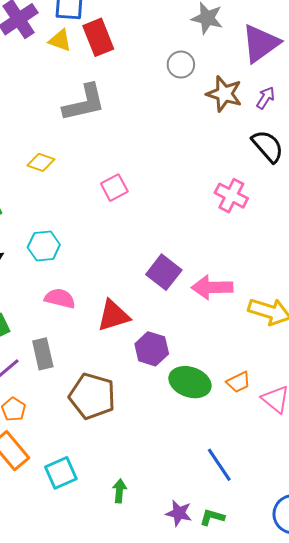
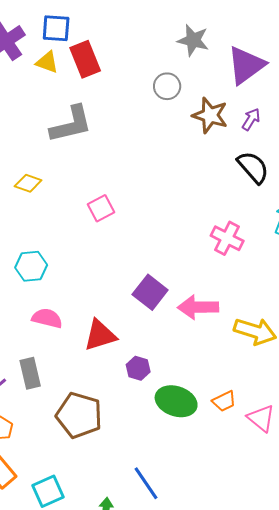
pink cross: (231, 196) -> (227, 238), moved
purple hexagon: (152, 349) -> (138, 368), size x0.7
blue line: (219, 465) -> (146, 483), moved

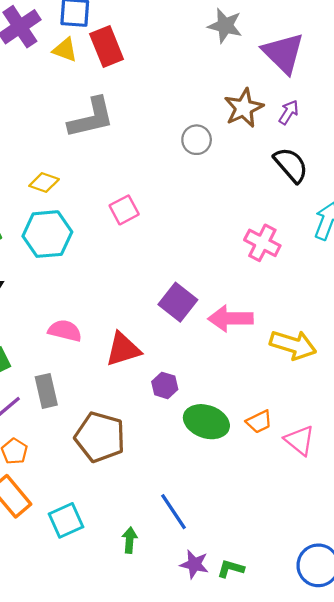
purple triangle: (246, 65) -> (283, 53), turned -39
gray circle: (167, 86) -> (197, 140), moved
brown star: (210, 115) -> (244, 108), turned 30
cyan hexagon: (31, 266) -> (47, 234), moved, size x1.4

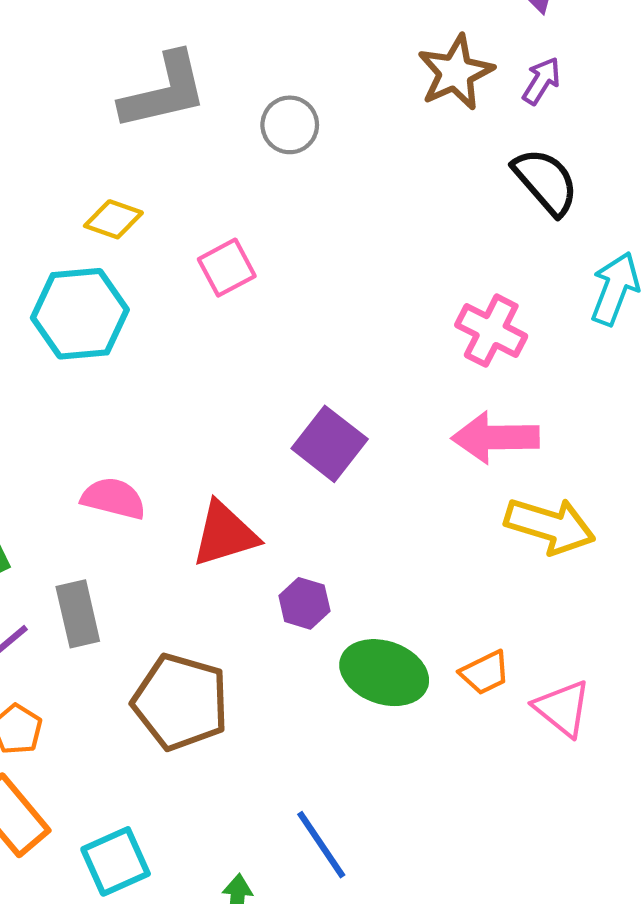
gray circle: (197, 140) -> (290, 125), moved
yellow diamond: (44, 183) -> (113, 219), moved
pink arrow: (231, 319) -> (495, 438), moved

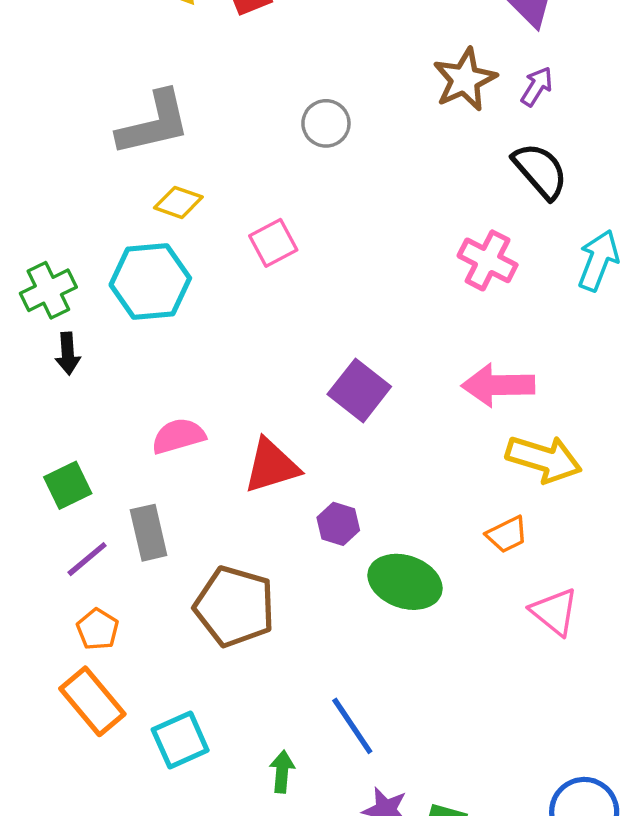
gray L-shape: (164, 91) -> (154, 123), moved
pink cross: (491, 331) -> (488, 260), moved
pink semicircle: (113, 498) -> (178, 436), turned -30
orange trapezoid: (485, 673) -> (507, 534), moved

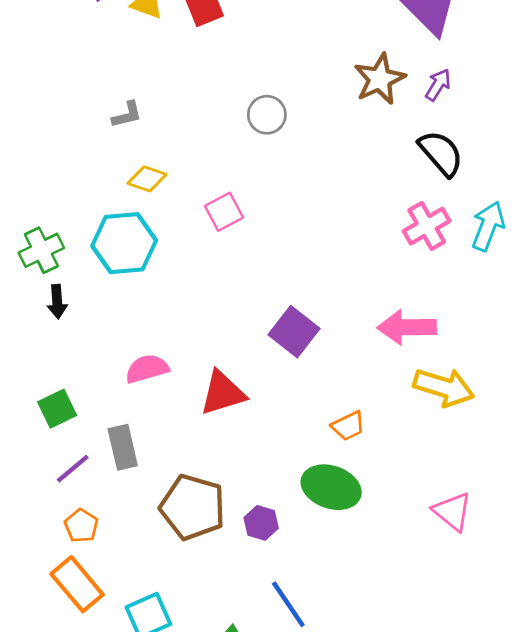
gray L-shape: (154, 123) -> (127, 115), size x0.5
pink cross: (488, 260) -> (427, 226), moved, turned 33
purple hexagon: (338, 524) -> (261, 523), moved
orange trapezoid: (507, 534) -> (348, 426), moved

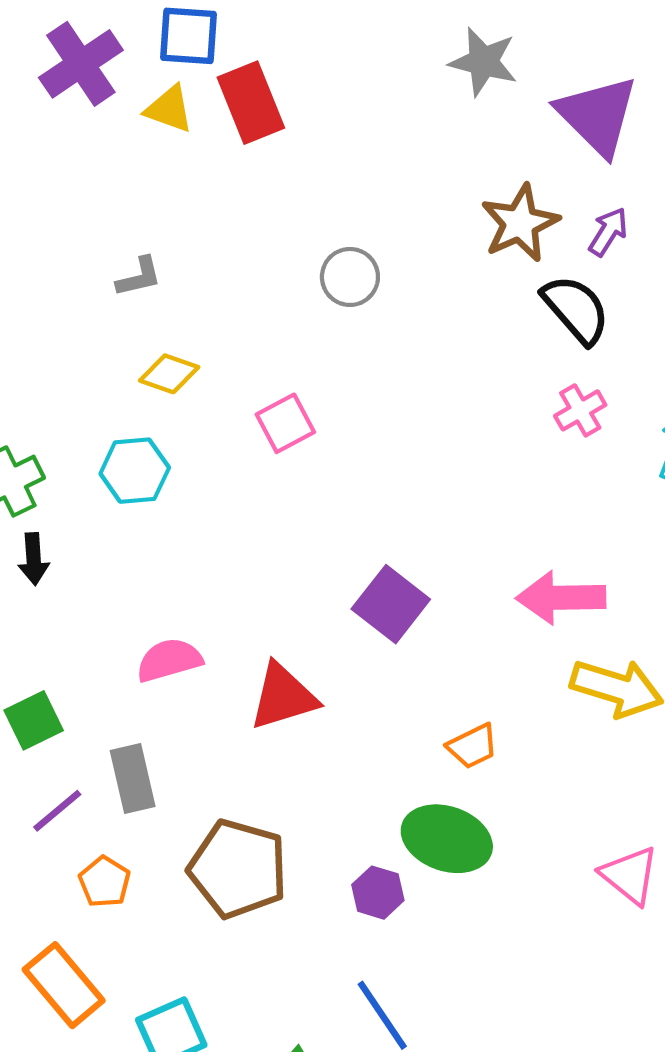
black semicircle: (441, 153) -> (576, 309), moved
pink cross: (427, 226) -> (580, 410), moved, size x0.7
cyan hexagon: (124, 243) -> (135, 471), size x0.7
purple hexagon: (261, 523) -> (378, 893), moved
orange pentagon: (81, 526) -> (105, 882), moved

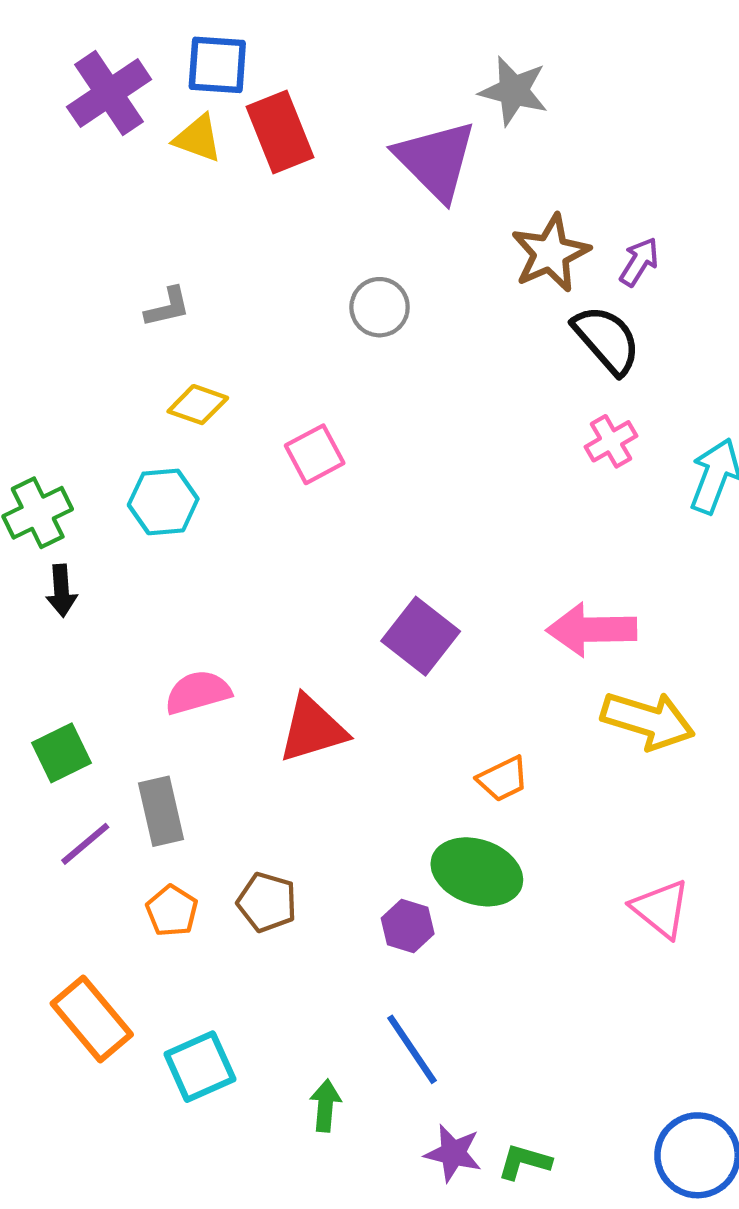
purple triangle: (597, 116) -> (436, 160), moved
brown pentagon: (238, 869) -> (267, 902), size x0.6
orange pentagon: (105, 882) -> (172, 911), moved

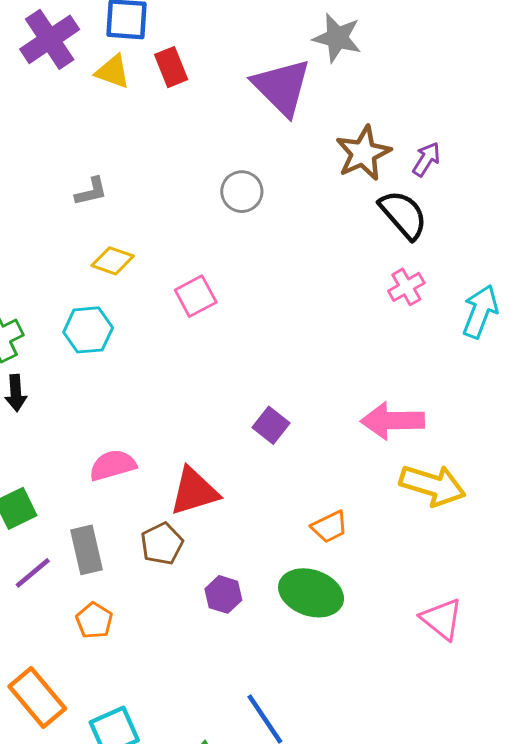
red rectangle: (280, 132) -> (171, 67), size x0.7
purple square: (421, 636) -> (271, 425), size x0.7
brown pentagon: (267, 902) -> (162, 544), moved, turned 30
purple hexagon: (408, 926) -> (223, 594), moved

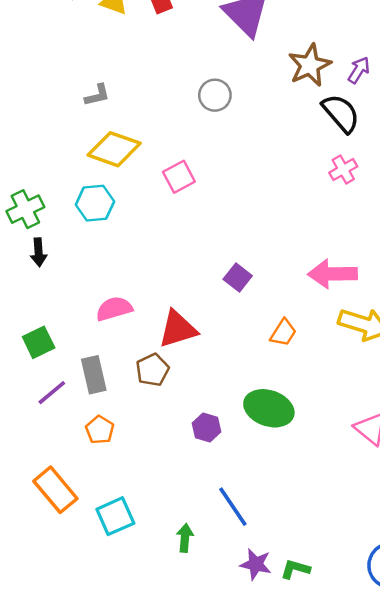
yellow diamond: (113, 261) -> (114, 149), size x1.6
orange trapezoid: (329, 527) -> (283, 333), moved, turned -32
purple hexagon: (223, 594) -> (207, 427), moved

